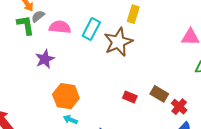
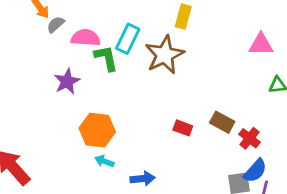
green L-shape: (26, 25) -> (106, 58), moved

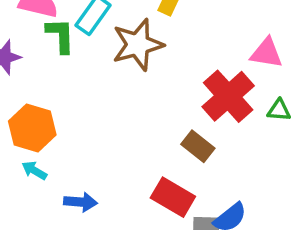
red rectangle: (183, 128) -> (173, 197), moved, size x1.6
red cross: (250, 138) -> (228, 96), moved, size x1.8

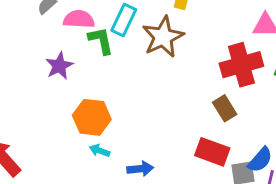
red cross: (228, 96) -> (241, 65), turned 36
brown rectangle: (198, 146) -> (225, 108), turned 30

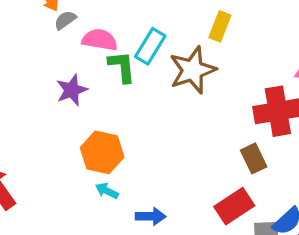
red rectangle: (212, 152) -> (234, 206), turned -60

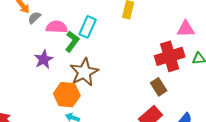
green L-shape: (122, 67) -> (72, 41), turned 50
brown star: (193, 70) -> (84, 72), moved

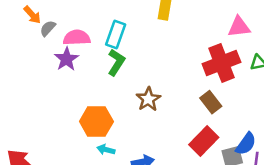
green L-shape: (72, 41) -> (116, 62), moved
purple star: (44, 59) -> (66, 59), moved
brown star: (84, 72) -> (148, 99), moved, size x0.7

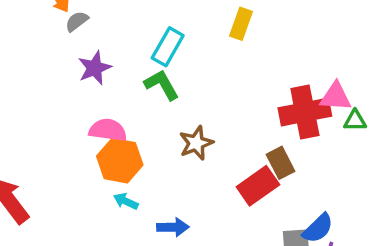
pink triangle: (239, 27) -> (336, 97), moved
pink semicircle: (77, 38) -> (108, 130), moved
green L-shape: (116, 62) -> (162, 85), turned -72
red rectangle: (204, 141) -> (258, 186), moved

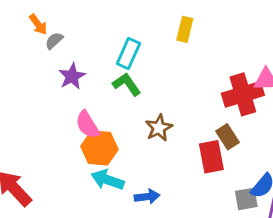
pink semicircle: (108, 130) -> (88, 125), turned -124
red rectangle: (258, 186) -> (211, 157), turned -60
cyan arrow: (126, 201) -> (108, 180), size x1.6

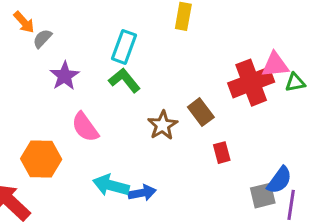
brown rectangle: (227, 137) -> (201, 112), moved
orange hexagon: (99, 148) -> (41, 159), moved
red rectangle: (211, 157) -> (222, 153), size x0.6
blue arrow: (147, 197) -> (142, 193), moved

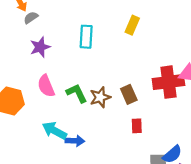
cyan rectangle: (124, 47) -> (86, 37), turned -30
green L-shape: (124, 80) -> (77, 93), moved

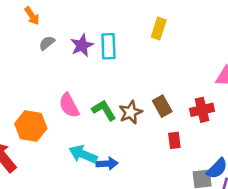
gray semicircle: (31, 18) -> (47, 43), moved
purple star: (40, 47) -> (82, 45), moved
red cross: (168, 82) -> (202, 110), moved, size x0.7

